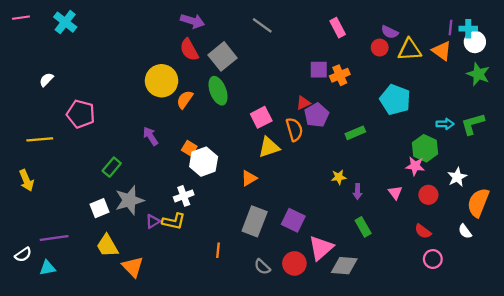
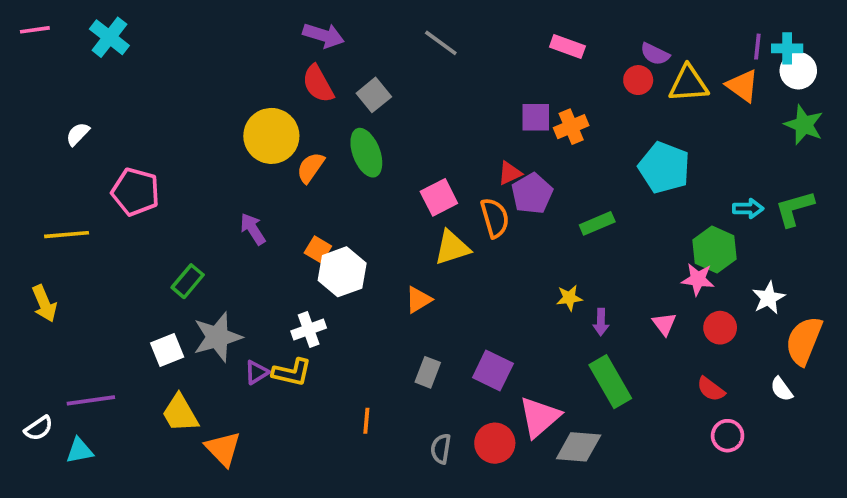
pink rectangle: (338, 28) -> (567, 47), turned -42
gray square: (222, 56) -> (374, 95), size x0.7
gray rectangle: (255, 221) -> (428, 372), size x0.6
green rectangle: (363, 227) -> (610, 382), size x1.5
gray semicircle: (262, 267) -> (441, 449), turned 56

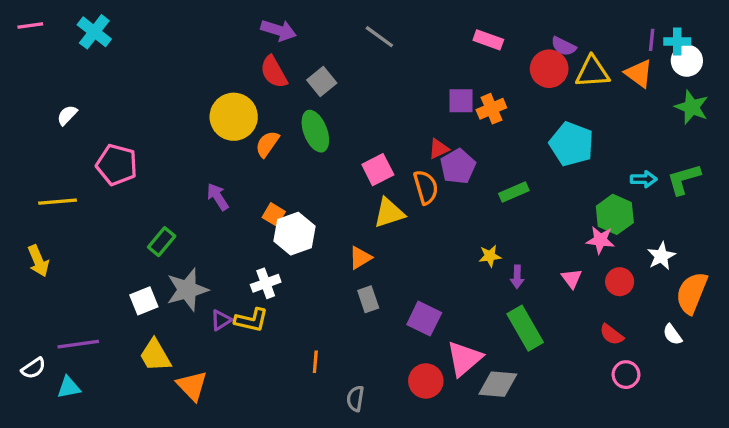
red circle: (638, 80) -> (549, 69), size x1.5
gray rectangle: (428, 372) -> (368, 299), moved, turned -40
gray semicircle: (441, 449) -> (355, 399), moved

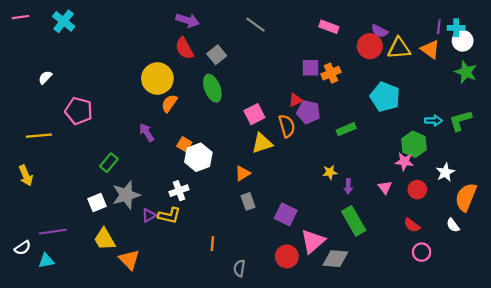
orange semicircle: (267, 144) -> (169, 103), moved
purple pentagon: (458, 166) -> (308, 112), turned -30

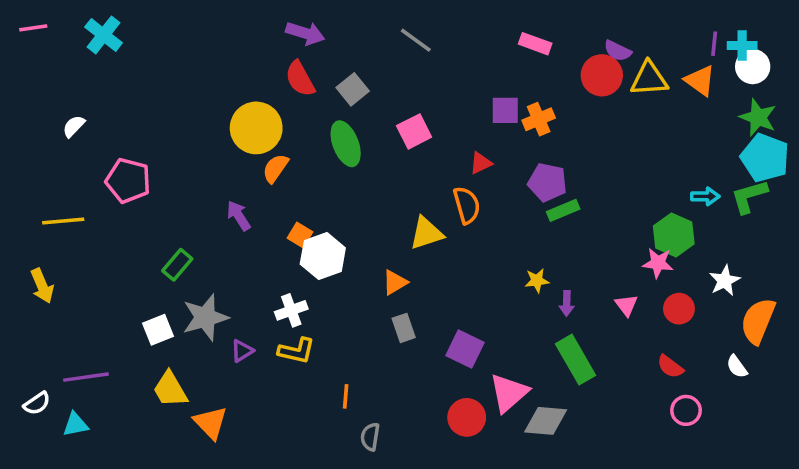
cyan pentagon: (385, 97) -> (765, 158), moved
purple pentagon: (308, 112) -> (547, 182), moved
pink square: (254, 114) -> (414, 131), moved
yellow L-shape: (169, 215) -> (297, 351), moved
gray semicircle: (239, 268) -> (370, 437), moved

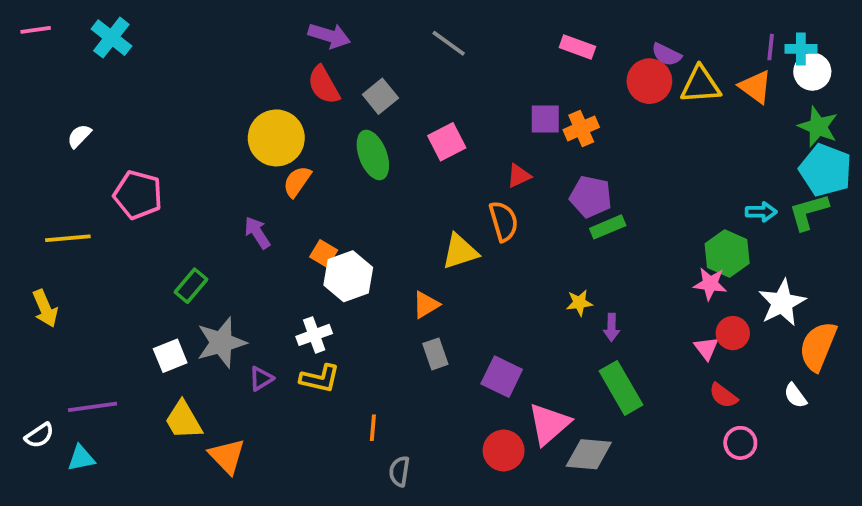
white star: (725, 281) -> (782, 303), size x1.4
pink triangle: (626, 305) -> (706, 348), moved

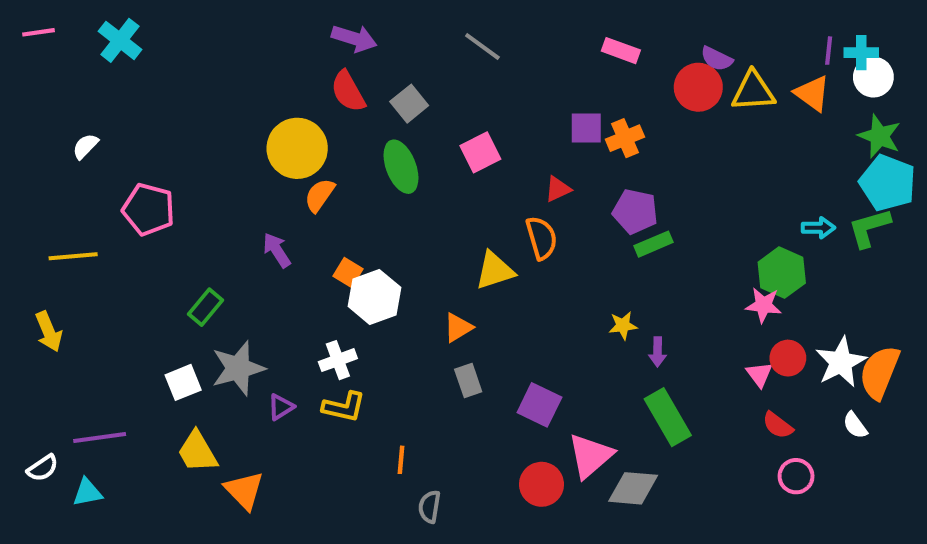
white star: (782, 303) -> (841, 362), moved

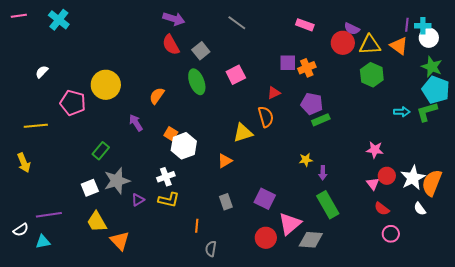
yellow circle: (297, 148) -> (106, 85), moved
green hexagon: (782, 273) -> (372, 75), moved
gray rectangle: (468, 380) -> (226, 202), moved

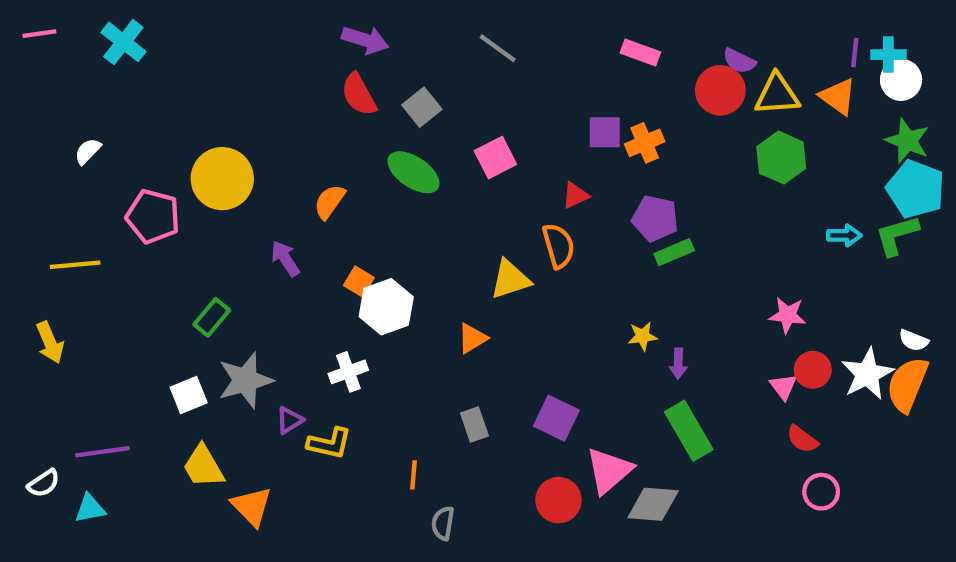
green ellipse: (197, 82) -> (413, 172), turned -35
yellow L-shape: (169, 200) -> (329, 443), moved
white semicircle: (420, 209) -> (914, 340), moved, turned -32

